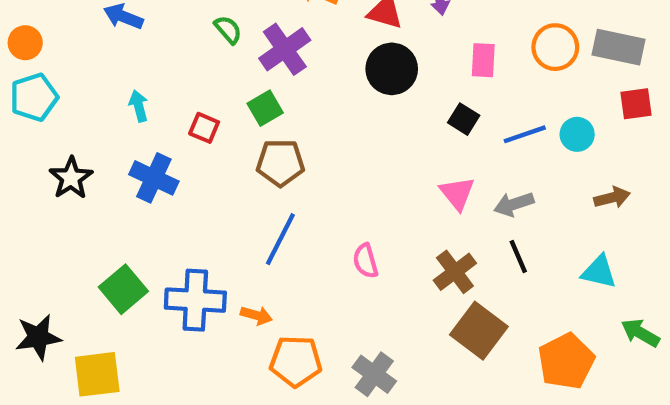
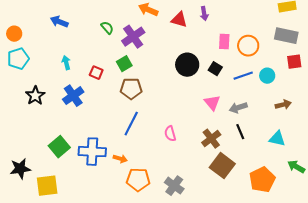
orange circle: (555, 47) -> (248, 46), moved
black circle: (392, 69) -> (187, 65), moved
blue cross: (154, 178) -> (73, 96), turned 30

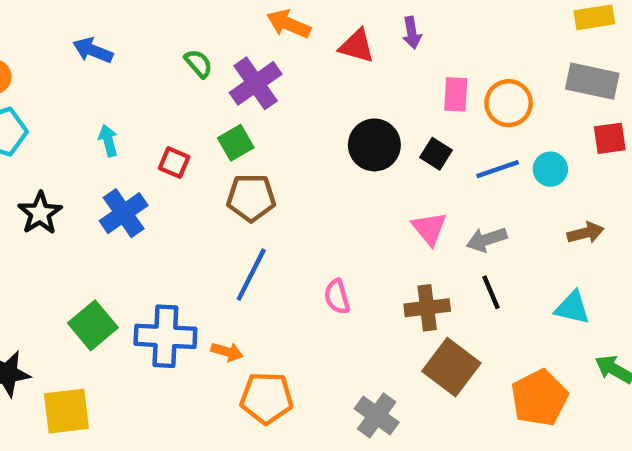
brown cross: (211, 139) -> (427, 308), turned 30
gray cross: (174, 186) -> (377, 415), moved

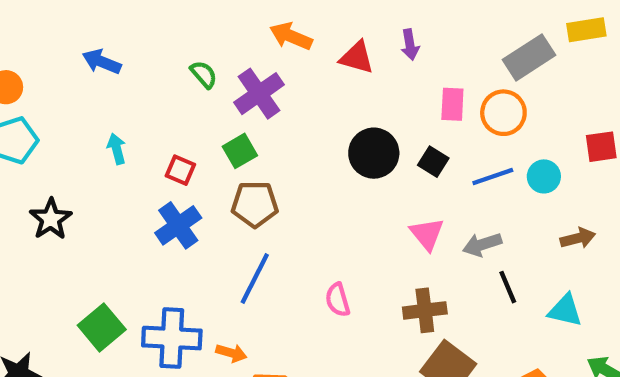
gray rectangle: (592, 81) -> (529, 57), moved, turned -45
blue cross: (124, 213) -> (178, 225), moved
black line: (491, 292) -> (508, 287), moved

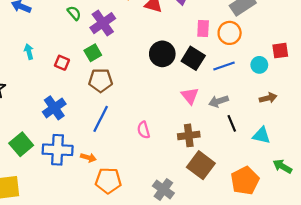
black square: (433, 162) -> (193, 58), size x1.5
cyan circle: (544, 176) -> (259, 65), moved
blue cross: (178, 225) -> (54, 108), moved

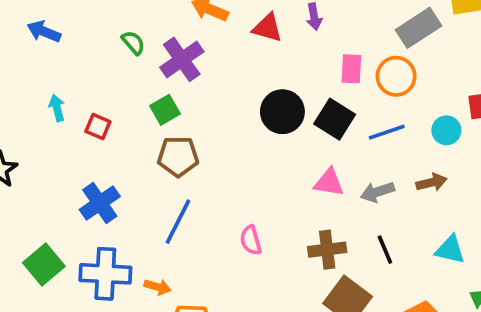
red square: (62, 63) -> (98, 127), moved
pink triangle: (190, 96) -> (329, 182), turned -42
brown arrow: (268, 98) -> (431, 182), moved
black line: (232, 123) -> (385, 250), moved

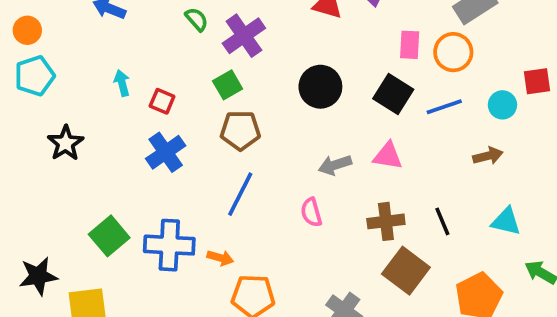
black circle: (282, 112) -> (320, 87), moved
gray arrow: (377, 192) -> (335, 165), moved
blue cross: (100, 203) -> (166, 152), moved

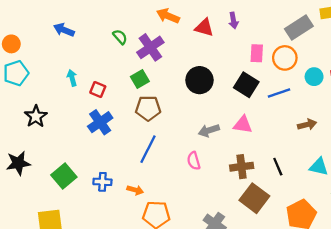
cyan circle: (502, 105) -> (314, 77), moved
blue cross: (169, 245) -> (102, 182), size x0.6
black star: (38, 276) -> (18, 163), moved

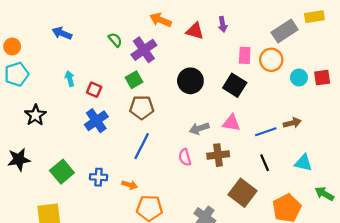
blue line: (279, 93) -> (266, 132), moved
brown cross: (242, 167) -> (218, 155), moved

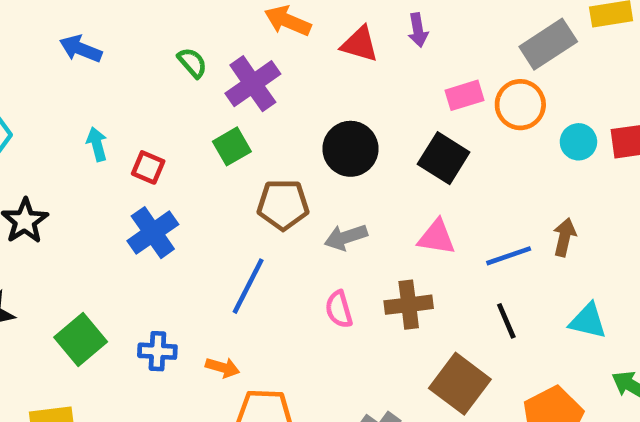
pink rectangle: (245, 55) -> (464, 95), turned 70
brown pentagon: (142, 107) -> (283, 205), moved
brown arrow: (292, 123) -> (565, 237), turned -63
gray arrow: (199, 128) -> (346, 237), moved

